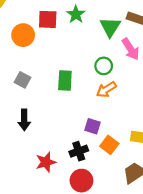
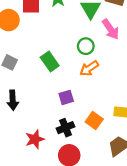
green rectangle: (65, 81) -> (50, 61), turned -36
purple square: (93, 126) -> (66, 97), moved, turned -32

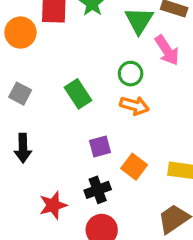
orange arrow: (89, 68) -> (134, 106), turned -132
orange square: (94, 121) -> (134, 167), moved

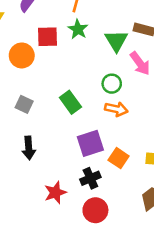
purple square: (100, 146) -> (90, 143), size x1.5

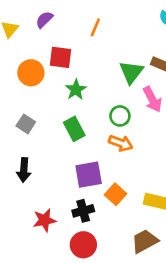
green star: (78, 29) -> (76, 90), moved

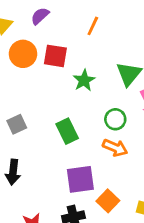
orange circle: (31, 73) -> (23, 54), moved
green star: (76, 90) -> (84, 80), moved
gray square: (26, 124) -> (17, 124), turned 30

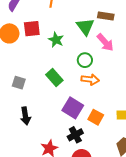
gray square: (17, 124) -> (19, 83), turned -32
purple square: (80, 179) -> (73, 108), turned -35

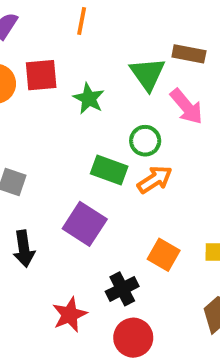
green rectangle: (54, 78) -> (109, 170), moved, turned -30
orange arrow: (90, 80) -> (155, 180), turned -42
purple square: (73, 108) -> (85, 224), moved

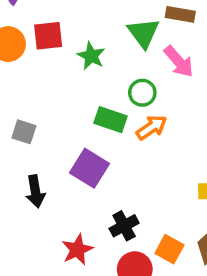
orange square: (164, 255) -> (169, 249), moved

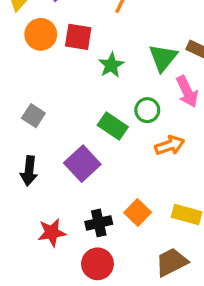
orange arrow: (152, 127) -> (170, 145), moved
orange square: (169, 249) -> (138, 212), moved

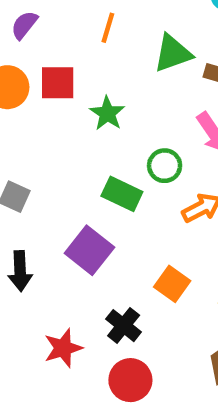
green triangle: (163, 58) -> (173, 53), moved, turned 40
orange square: (138, 212) -> (172, 284), moved
black cross: (99, 223) -> (124, 326), turned -30

